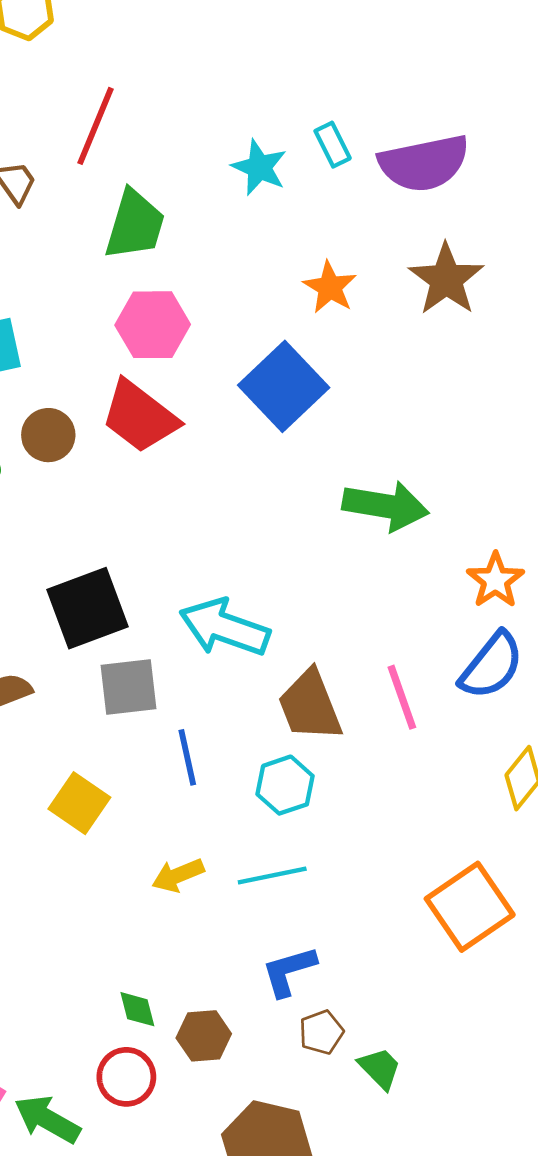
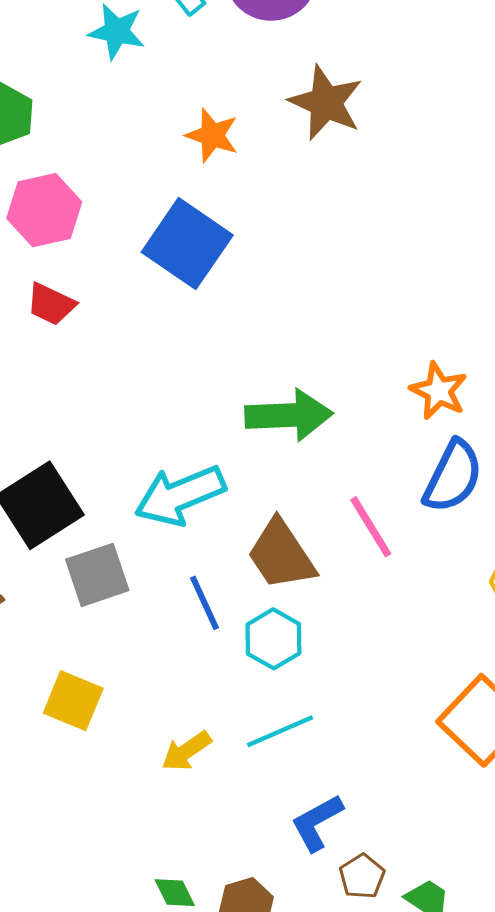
red trapezoid: (140, 417) -> (51, 304), size x0.6
green arrow: (386, 506) -> (289, 415), moved
cyan arrow: (225, 628) -> (180, 495), turned -30
blue line: (187, 757) -> (205, 603), moved

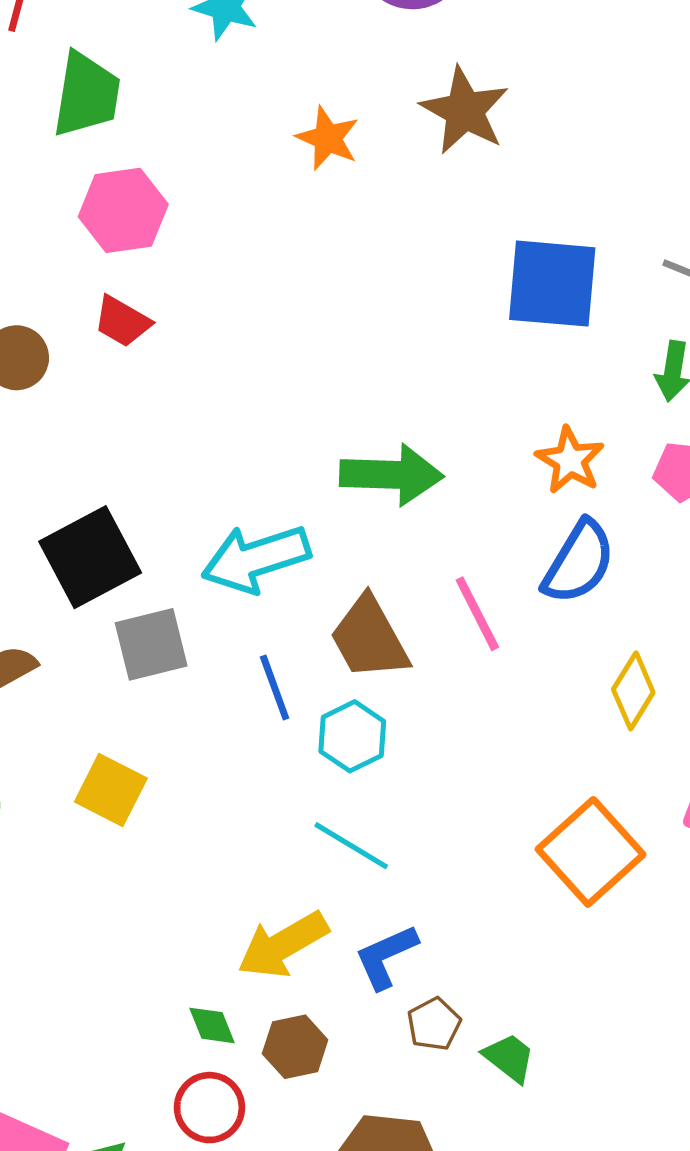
blue square: (187, 244) -> (552, 284), moved, turned -34
cyan line: (280, 731) -> (351, 846), turned 50
yellow arrow: (186, 751) -> (283, 945), moved, size x1.5

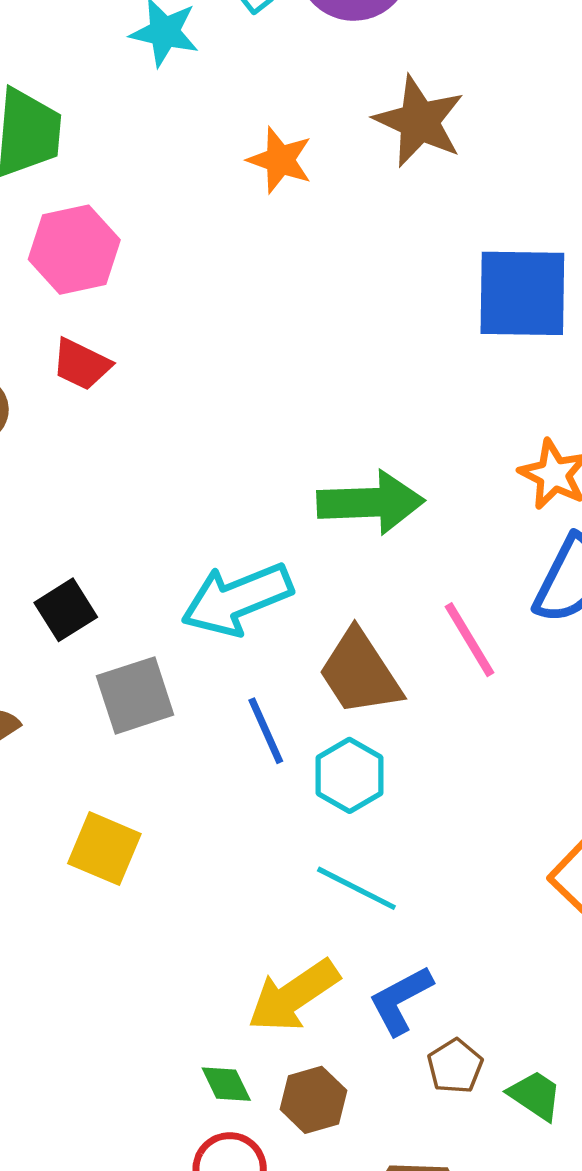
black square: (90, 557) -> (66, 610), size x0.6

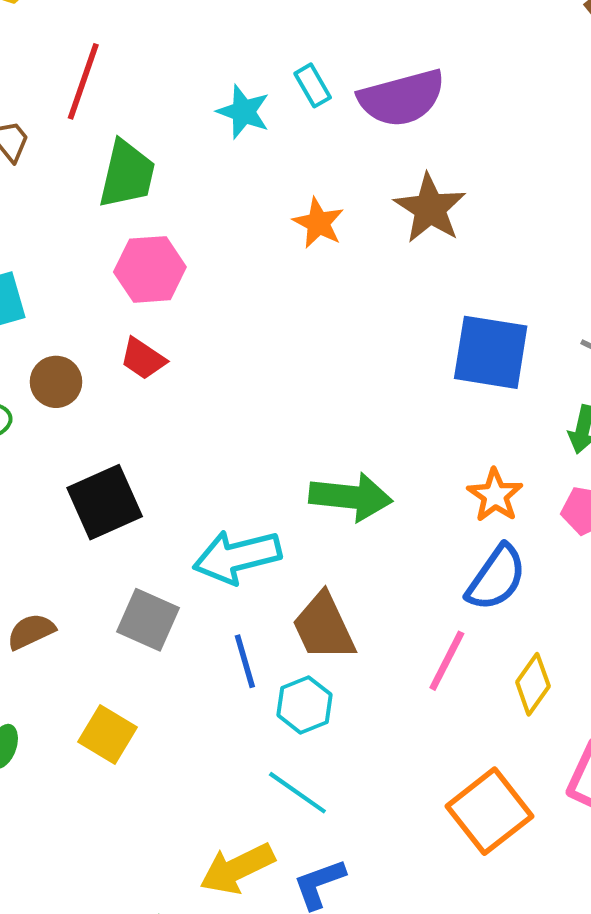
black square: (66, 610) -> (105, 502), moved, size x1.6
pink line: (469, 640) -> (447, 661), moved, turned 50
gray square: (135, 695) -> (148, 620), turned 34

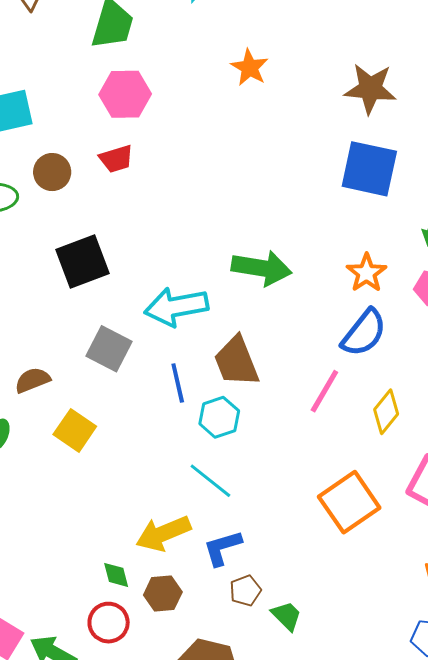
brown star: (430, 208) -> (370, 89), moved, turned -30
red trapezoid: (143, 359) -> (116, 159), turned -54
brown semicircle: (31, 631) -> (32, 380), moved

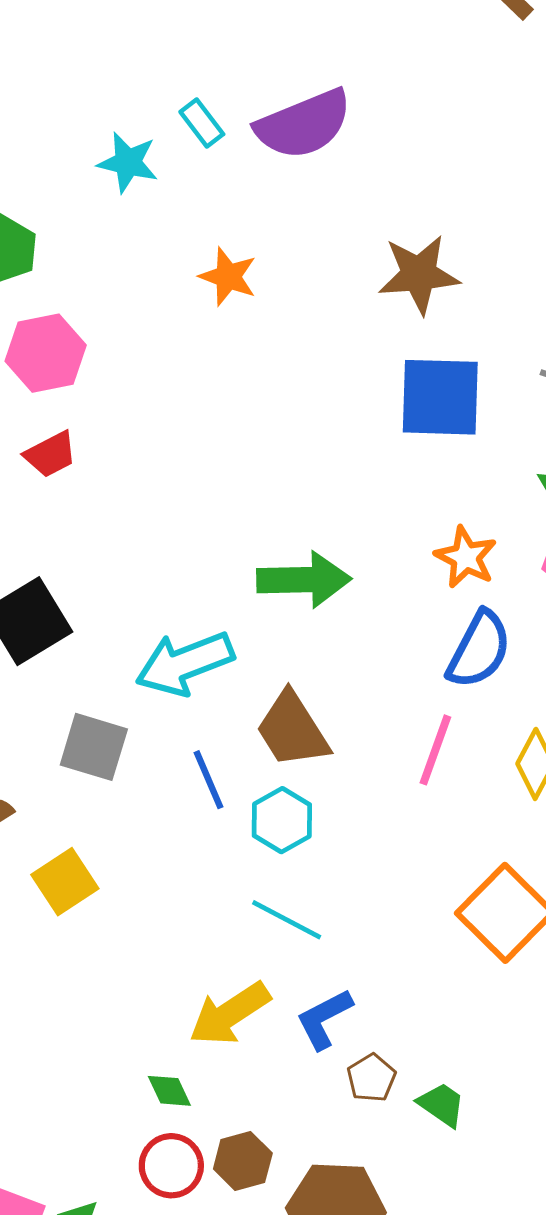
yellow square: (75, 430) -> (65, 882), turned 33
brown hexagon: (163, 594) -> (243, 1161), moved

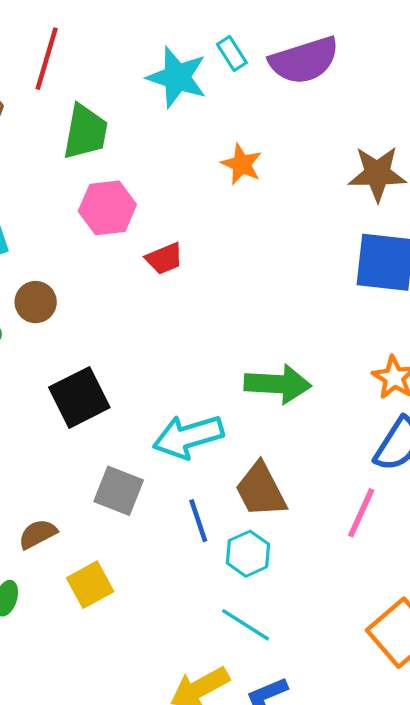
cyan star: (128, 162) -> (177, 77), size x1.4
red trapezoid: (51, 454) -> (164, 258), moved

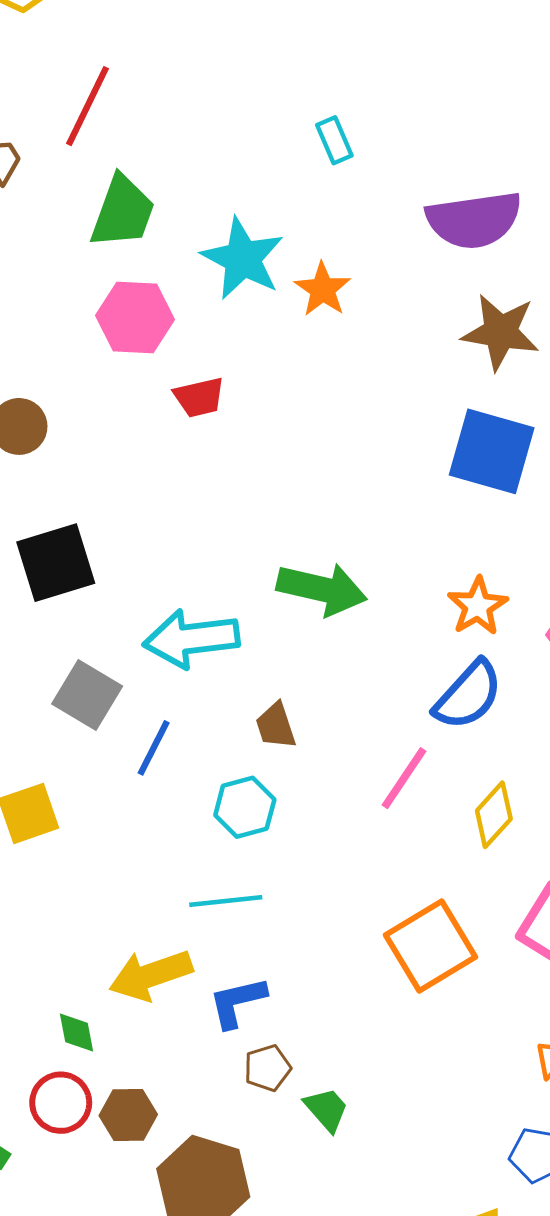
purple semicircle: (304, 60) -> (474, 220), moved
cyan star: (177, 77) -> (243, 259), moved
brown trapezoid: (261, 490) -> (276, 726), size x0.6
blue line: (198, 521) -> (154, 748), moved, turned 36
cyan line: (246, 625) -> (226, 901), turned -48

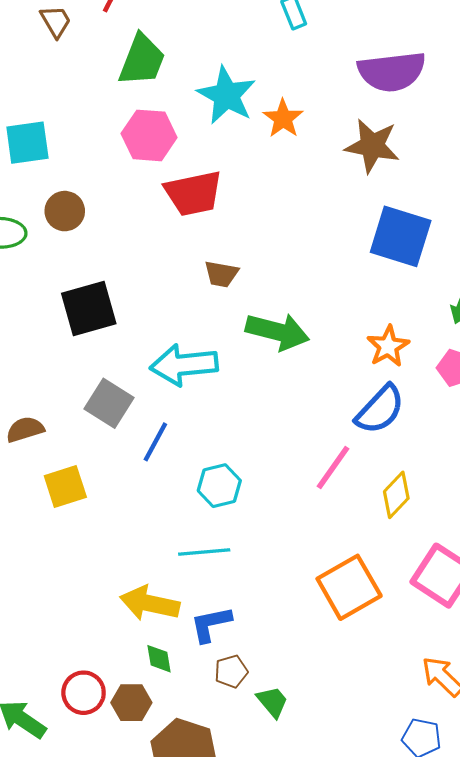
brown star: (501, 332) -> (372, 146), moved
red trapezoid: (199, 397) -> (193, 193), size x1.6
brown trapezoid: (276, 726) -> (221, 274), moved, turned -63
yellow arrow: (151, 975) -> (150, 603), turned 30
green diamond: (76, 1033) -> (159, 659), moved

